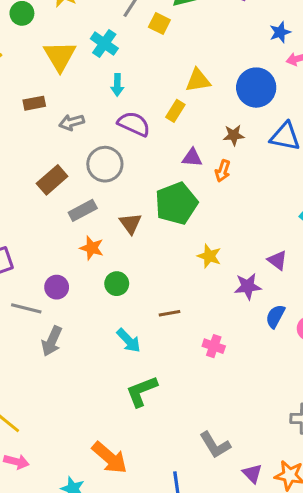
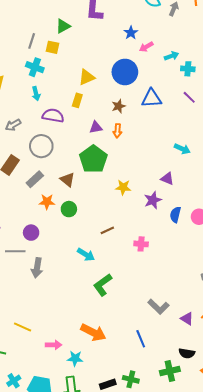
cyan cross: (104, 44) -> (35, 67), moved
green circle: (117, 284) -> (69, 209), moved
pink arrow: (16, 462) -> (54, 345), moved

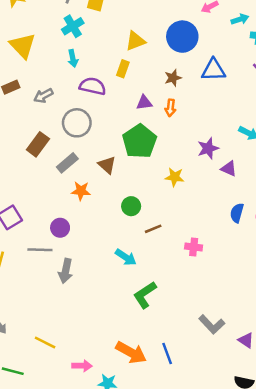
cyan cross: (35, 67) -> (73, 26), turned 36
purple star: (153, 200) -> (208, 148), moved
green circle: (69, 209) -> (131, 206), moved
blue line: (141, 339) -> (167, 354), moved

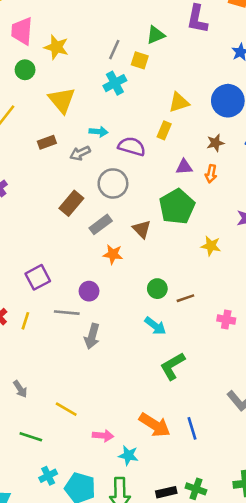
cyan arrow: (73, 58) -> (99, 132), moved, turned -77
green circle: (131, 206) -> (157, 289), moved

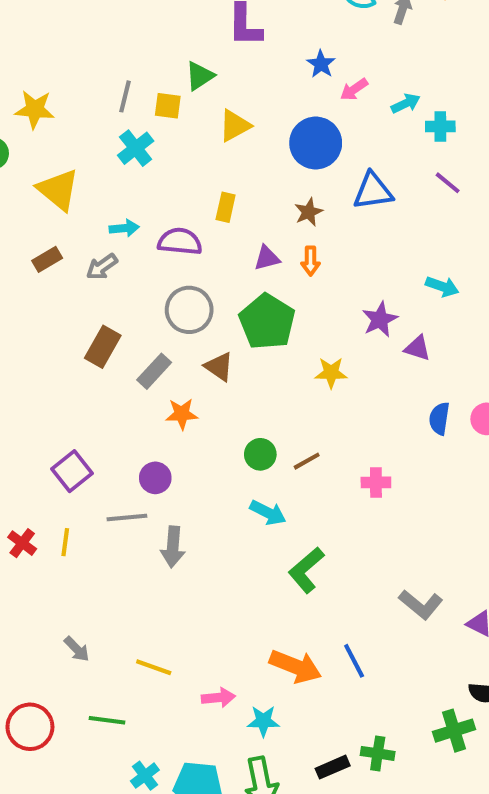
green triangle: (156, 35) -> (200, 76), moved
yellow triangle: (179, 102) -> (235, 126), moved
gray circle: (113, 183) -> (189, 310), moved

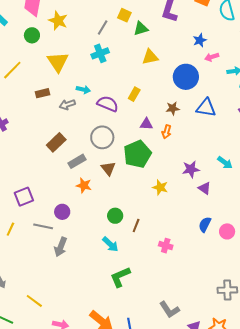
yellow square: (168, 106) -> (124, 15), moved
brown line: (307, 461) -> (136, 226), turned -56

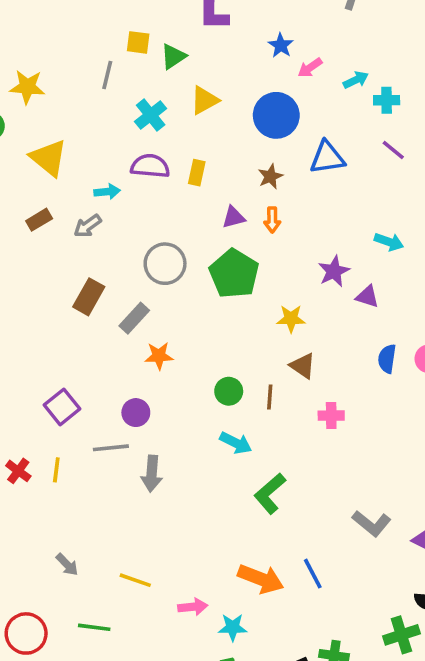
cyan cross: (100, 53) -> (151, 115), moved
purple semicircle: (108, 104) -> (150, 166), moved
brown triangle: (108, 168) -> (303, 366), moved

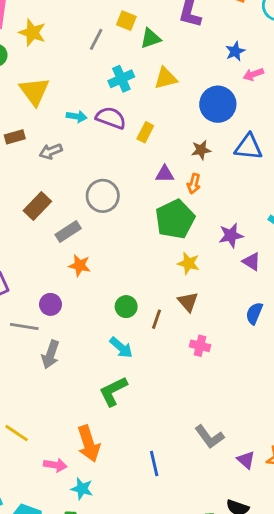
cyan arrow: (107, 192) -> (77, 116), moved
green pentagon: (234, 274) -> (175, 219), moved
green L-shape: (270, 493) -> (113, 391), moved
orange arrow: (261, 579) -> (89, 444), moved, turned 36

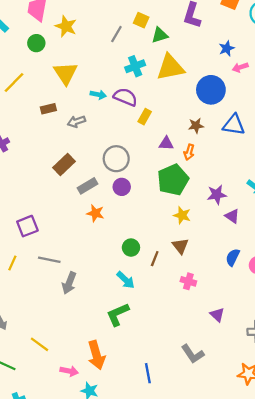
yellow triangle: (166, 78) -> (170, 67), size x1.5
yellow rectangle: (145, 132) -> (145, 117), moved
purple circle: (50, 304) -> (122, 187), moved
purple triangle: (246, 460) -> (217, 315), moved

